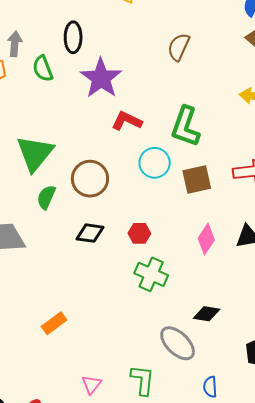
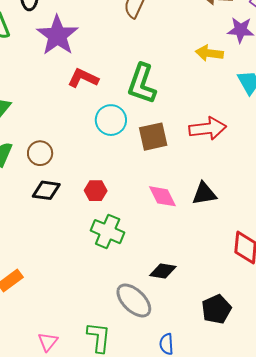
brown circle: (90, 179) -> (40, 153), moved, size x0.7
pink diamond: (206, 239) -> (163, 196), turned -60

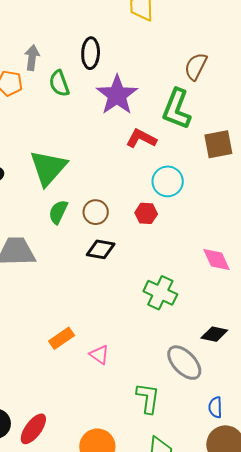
green L-shape: (142, 84) -> (177, 109), moved
brown square: (153, 137) -> (218, 144), moved
red hexagon: (96, 191) -> (146, 213), moved
pink triangle: (48, 342) -> (99, 355), moved, turned -35

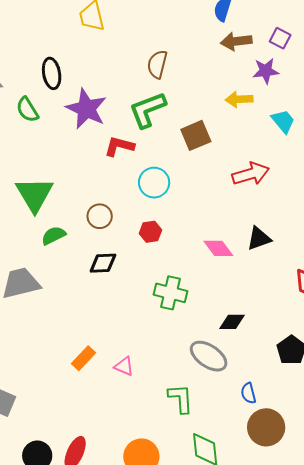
green L-shape: (177, 109) -> (147, 110), turned 60
green semicircle: (58, 212) -> (54, 236), turned 50
brown circle: (96, 212) -> (100, 216), moved
red hexagon: (146, 213) -> (150, 232), moved

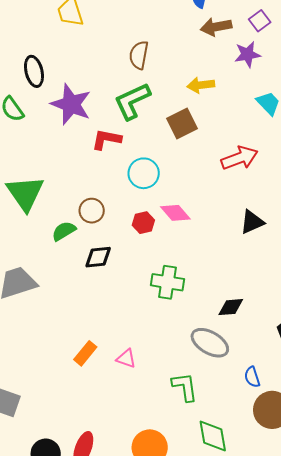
purple square: (280, 38) -> (260, 21), turned 30
yellow arrow: (239, 99) -> (201, 85), moved
green semicircle: (54, 236) -> (64, 231), moved
pink diamond: (218, 248) -> (175, 213), moved

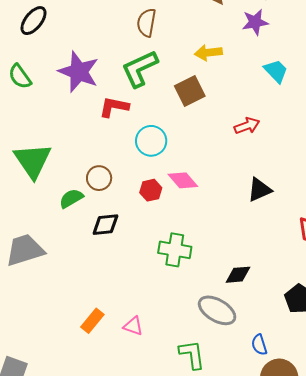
black ellipse: (34, 71) -> (34, 21), moved, turned 52
red arrow: (239, 158) -> (247, 126), size x0.7

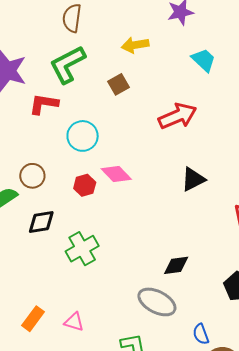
brown square: (190, 91) -> (118, 84), size x0.7
red arrow: (247, 126) -> (178, 116), size x1.5
green cross: (175, 250) -> (82, 249), moved, turned -36

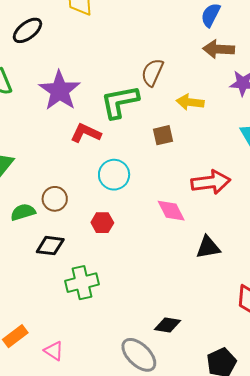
brown semicircle: (72, 18) -> (152, 72), moved
pink diamond: (116, 174) -> (171, 211), moved

